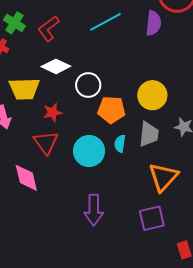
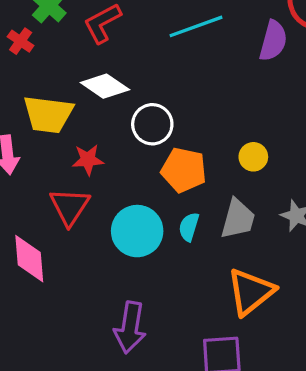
yellow circle: (152, 95) -> (253, 157), size x0.6

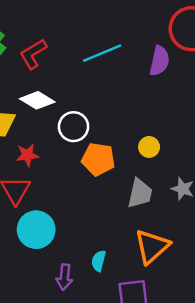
cyan semicircle: (189, 227) -> (99, 261), moved
cyan circle: (137, 231) -> (36, 230), moved
purple arrow: (130, 327) -> (64, 277), size x0.7

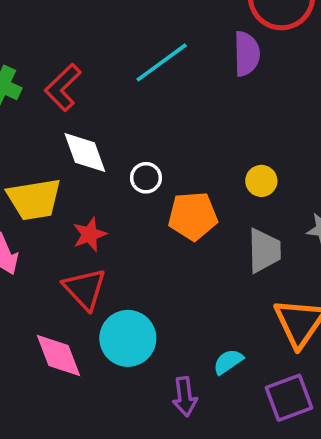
white diamond: (37, 100) -> (85, 152), turned 52
white circle: (74, 127) -> (146, 178), size x0.7
cyan semicircle: (99, 261) -> (228, 362), turned 55

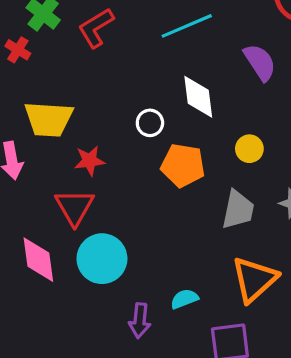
purple semicircle: (247, 54) -> (260, 62), moved, turned -45
white diamond: (85, 152) -> (198, 97), moved

